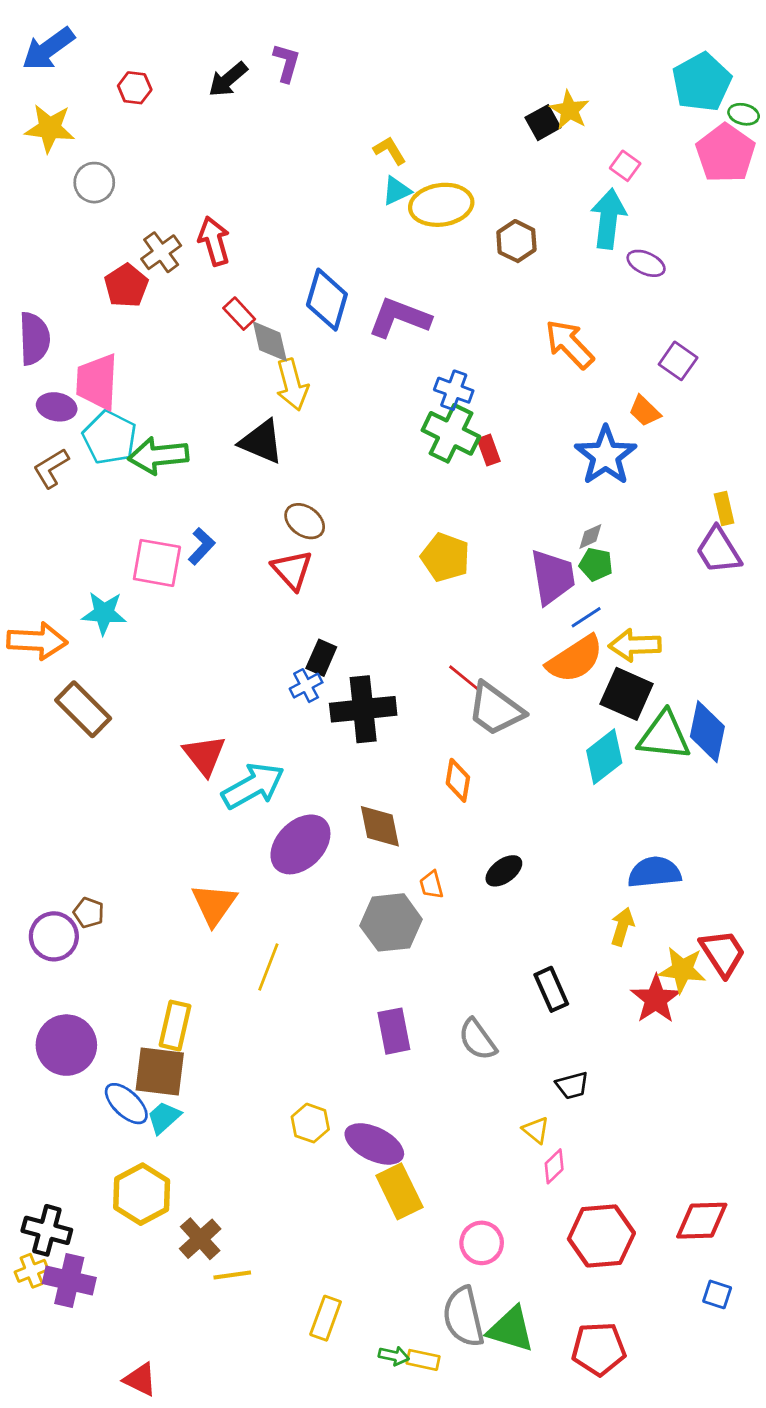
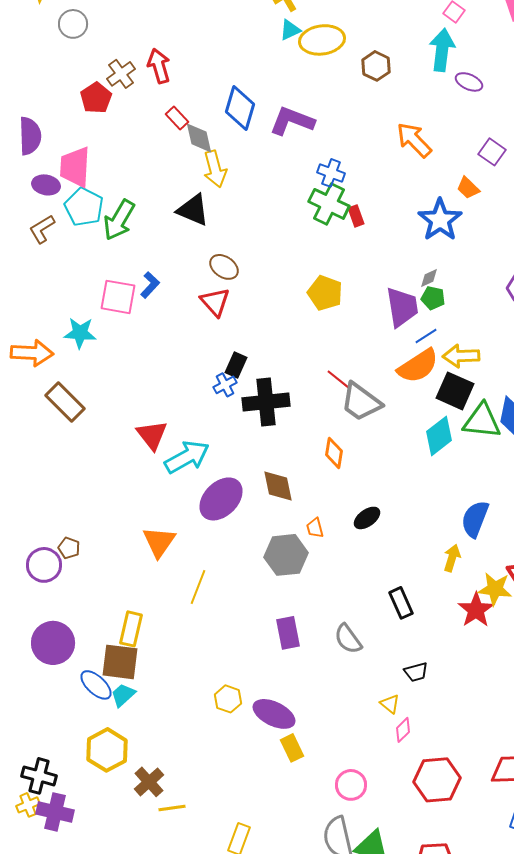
green arrow: (158, 456) -> (119, 220), turned -54
blue semicircle: (654, 872) -> (475, 519), turned -63
yellow rectangle: (399, 1191) -> (292, 748), size x0.7

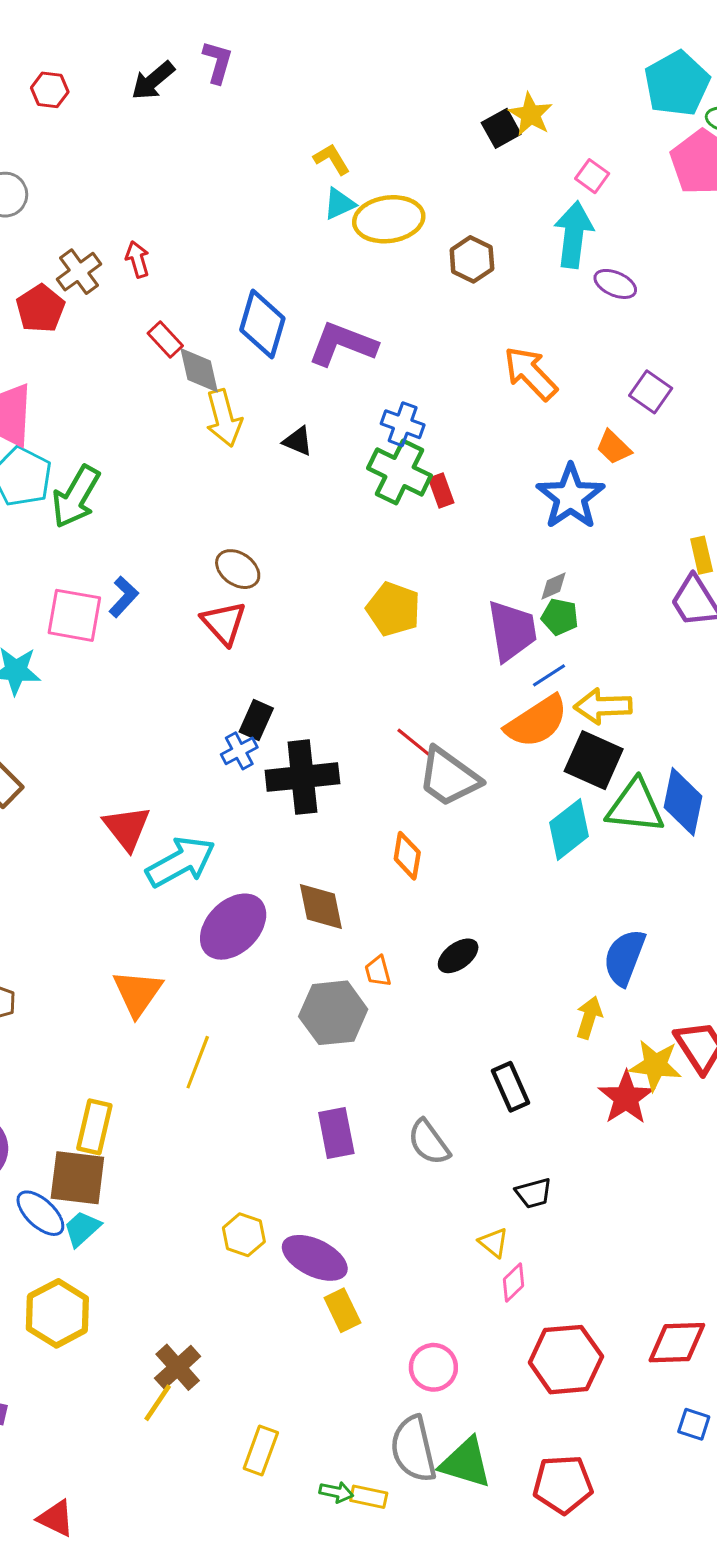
red arrow: (159, 66) -> (138, 259), size x0.7
black triangle: (193, 210) -> (298, 441), moved, size x0.6
brown cross: (149, 782) -> (178, 1367), moved
yellow line: (172, 808) -> (158, 1403), turned -48

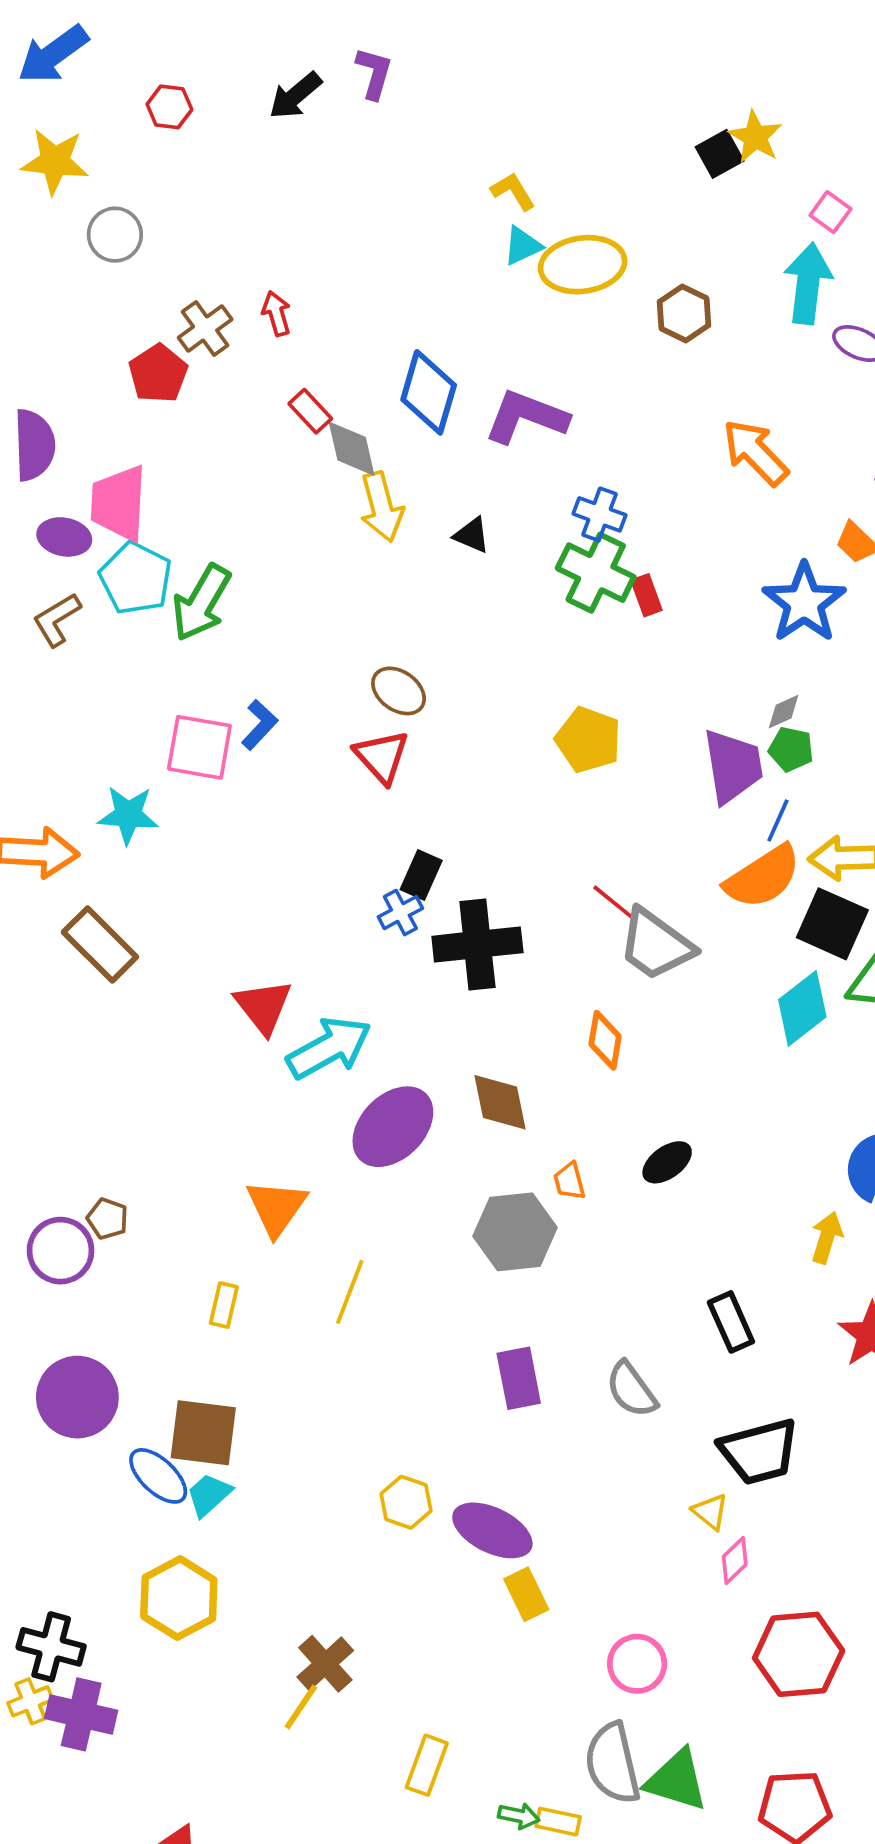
blue line: (549, 675) -> (778, 821), turned -33
yellow rectangle: (94, 1127) -> (224, 1305), moved, size x0.7
black trapezoid: (534, 1193) -> (759, 1452), size x1.8

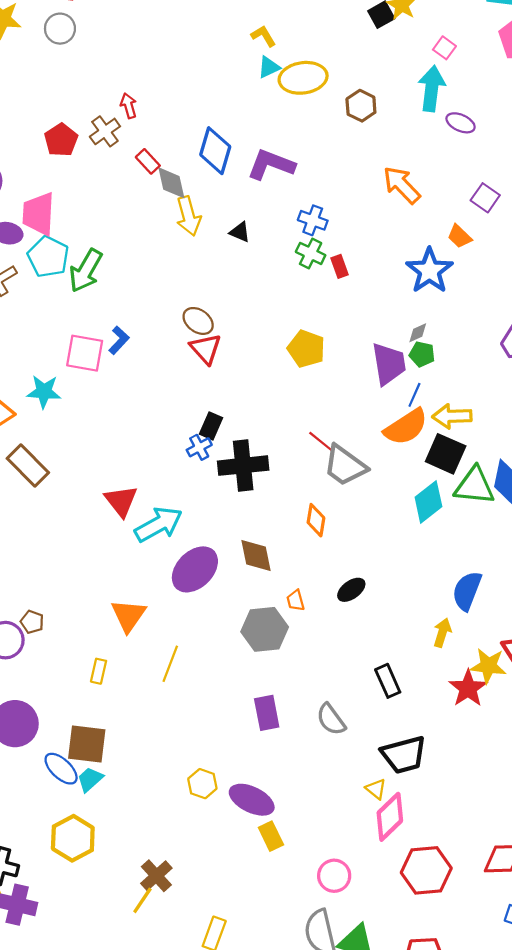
gray circle: (115, 235) -> (60, 29), moved
brown cross: (205, 328) -> (105, 131), moved
green cross: (596, 573) -> (311, 253), size x0.7
red triangle: (382, 757) -> (206, 349), moved
pink diamond: (735, 1560) -> (390, 817), size x1.8

